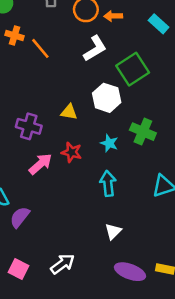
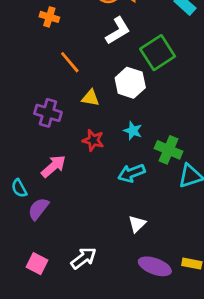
orange cross: (15, 35) -> (49, 17), moved
orange line: (40, 48) -> (70, 62), moved
green cross: (143, 132) -> (169, 150), moved
pink arrow: (40, 164) -> (53, 166), moved
cyan arrow: (108, 183) -> (132, 173), turned -105

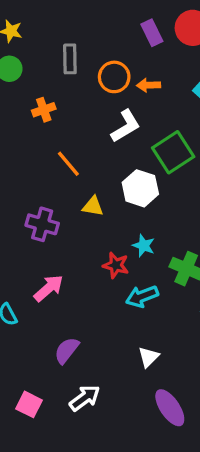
orange cross: (49, 17) -> (44, 110), turned -36
red star: (93, 140) -> (116, 265), moved
purple semicircle: (38, 209) -> (67, 350), moved
purple ellipse: (155, 266) -> (170, 408), turned 36

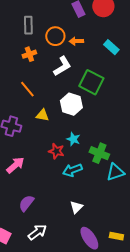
orange cross: (44, 110) -> (29, 54), moved
green square: (173, 152) -> (91, 82), turned -30

